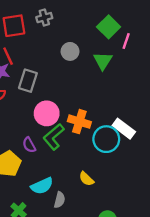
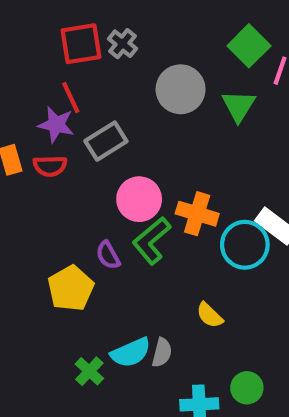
gray cross: (44, 18) -> (123, 44), moved, turned -35
gray circle: (70, 51) -> (181, 89), size x1.5
gray rectangle: (28, 81) -> (106, 141), turned 40
cyan semicircle: (42, 186) -> (131, 353), moved

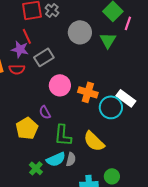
green L-shape: (152, 241) -> (63, 135), moved, turned -45
yellow semicircle: (210, 315) -> (94, 141), size x1.6

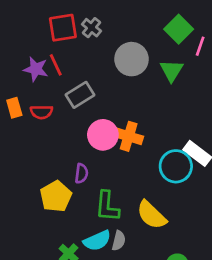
purple star: (20, 49) -> (36, 69), moved
orange cross: (88, 92) -> (129, 136), moved
purple semicircle: (45, 112) -> (81, 173), turned -144

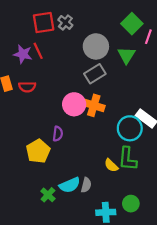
gray rectangle: (80, 95) -> (95, 74), moved
green L-shape: (107, 206) -> (128, 159), moved
yellow semicircle: (152, 215) -> (111, 165), size x0.6

